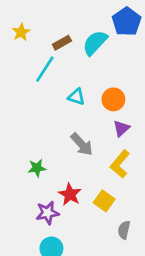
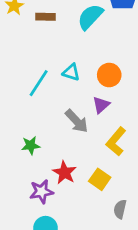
brown rectangle: (62, 43) -> (46, 17), moved, turned 30
cyan line: (45, 69) -> (39, 83), moved
purple triangle: (121, 128) -> (101, 105), moved

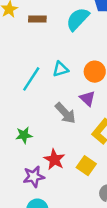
cyan triangle: (71, 72) -> (61, 69), turned -35
purple triangle: (101, 105) -> (87, 98), turned -35

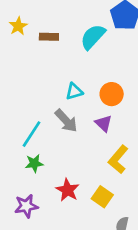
cyan line: (31, 79) -> (32, 134), moved
gray arrow: (65, 113) -> (66, 121), moved
purple star: (34, 177) -> (26, 206), moved

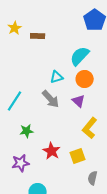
cyan semicircle: (93, 37) -> (80, 56), moved
cyan line: (32, 134) -> (15, 101), moved
yellow square: (102, 197) -> (78, 156), turned 35

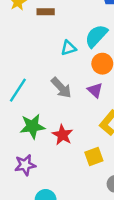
cyan triangle: (57, 77) -> (69, 48), moved
green star: (27, 131) -> (32, 126), size x1.5
red star: (52, 151) -> (62, 135), moved

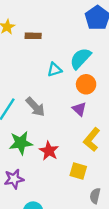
gray arrow: (61, 88) -> (35, 107), moved
yellow square: (94, 157) -> (78, 171), turned 36

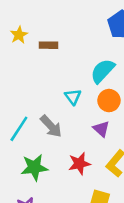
cyan triangle: (55, 70) -> (73, 97), moved, turned -49
red star: (49, 151) -> (79, 164), moved, turned 30

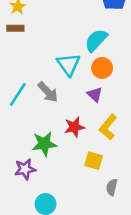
brown rectangle: (49, 45) -> (15, 28), moved
cyan triangle: (73, 97) -> (68, 64), size x1.5
green star: (34, 167) -> (44, 144), moved

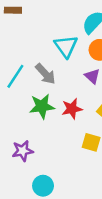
green star: (44, 144) -> (42, 106), moved

